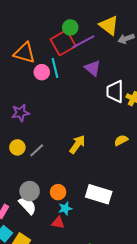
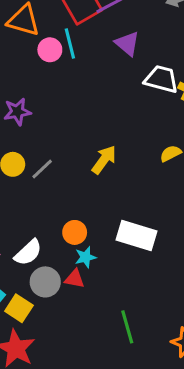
white trapezoid: (115, 91) -> (161, 79), turned 105
gray circle: (30, 191) -> (45, 282), moved
white semicircle: (28, 205) -> (28, 253), turned 90

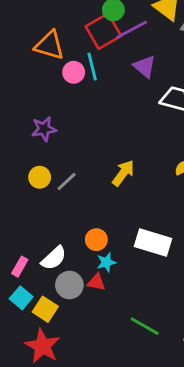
green line: (127, 327) -> (145, 326), turned -44

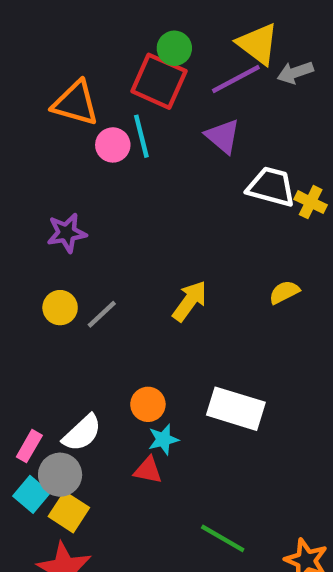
purple line: (132, 30) -> (236, 79), moved
red square: (103, 31) -> (159, 81), turned -36
gray circle: (69, 285) -> (60, 475), moved

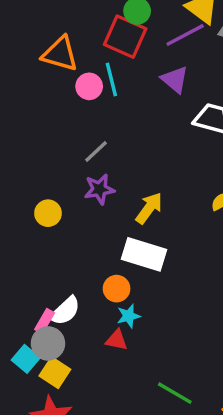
purple star: (67, 233) -> (99, 189), moved
gray line: (102, 314) -> (96, 151), moved
white rectangle: (236, 409) -> (144, 254), moved
pink rectangle: (29, 446) -> (45, 321), moved

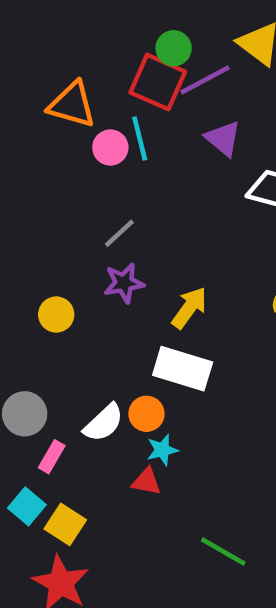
purple line: (185, 35) -> (205, 80), moved
white semicircle: (65, 311) -> (104, 423), moved
gray circle: (48, 343) -> (25, 414), moved

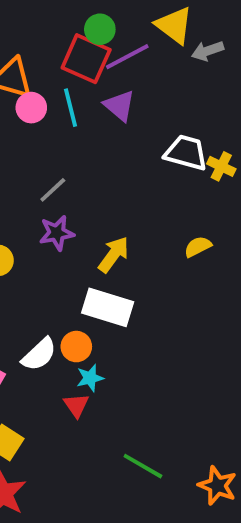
purple triangle: (223, 139) -> (119, 106), moved
pink circle: (110, 148) -> (31, 108), moved
red triangle: (146, 482) -> (76, 405), turned 44

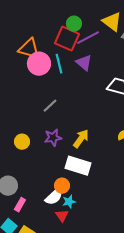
pink circle: (31, 108) -> (39, 64), size x1.5
purple star: (57, 233) -> (53, 138), moved
white semicircle: (39, 354) -> (54, 197), moved

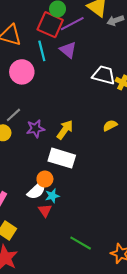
pink circle: (39, 64) -> (22, 72), moved
gray line: (50, 106) -> (13, 115), moved

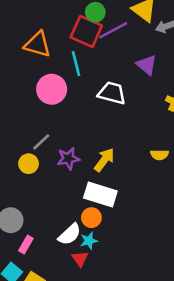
purple triangle: (68, 50) -> (147, 65), moved
white trapezoid: (104, 75) -> (112, 93), moved
yellow semicircle: (110, 125) -> (159, 155), turned -152
orange circle: (45, 179) -> (91, 218), moved

